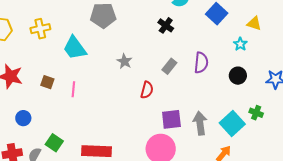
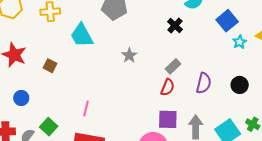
cyan star: (240, 44) -> (240, 42), moved
purple semicircle: (201, 63) -> (204, 83), moved
pink line: (73, 89) -> (86, 108), moved
red semicircle: (147, 90) -> (168, 87), moved

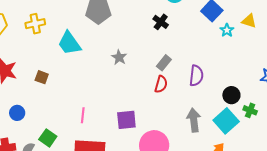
black circle: (240, 85) -> (231, 95), moved
purple square: (168, 119) -> (126, 120), moved

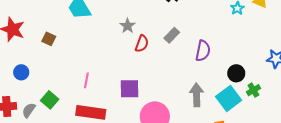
red semicircle: (161, 84) -> (142, 44), moved
green cross: (250, 110) -> (253, 90), turned 32

